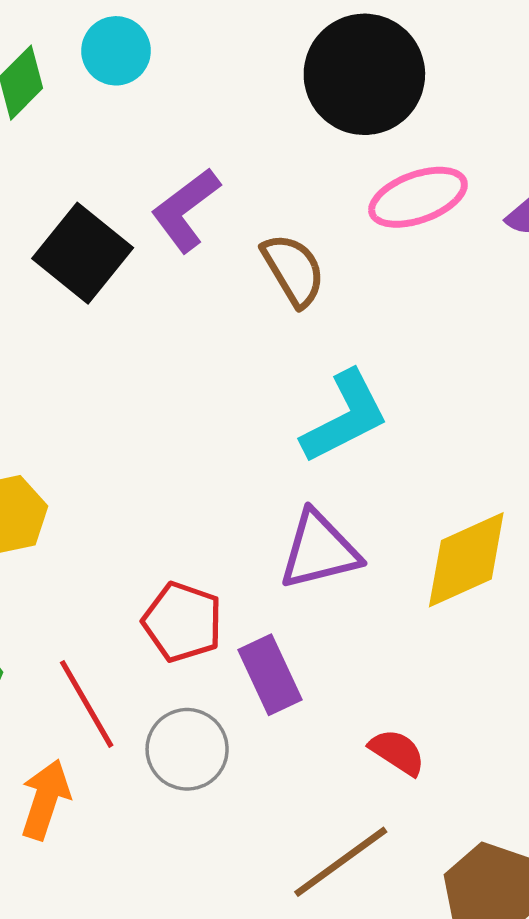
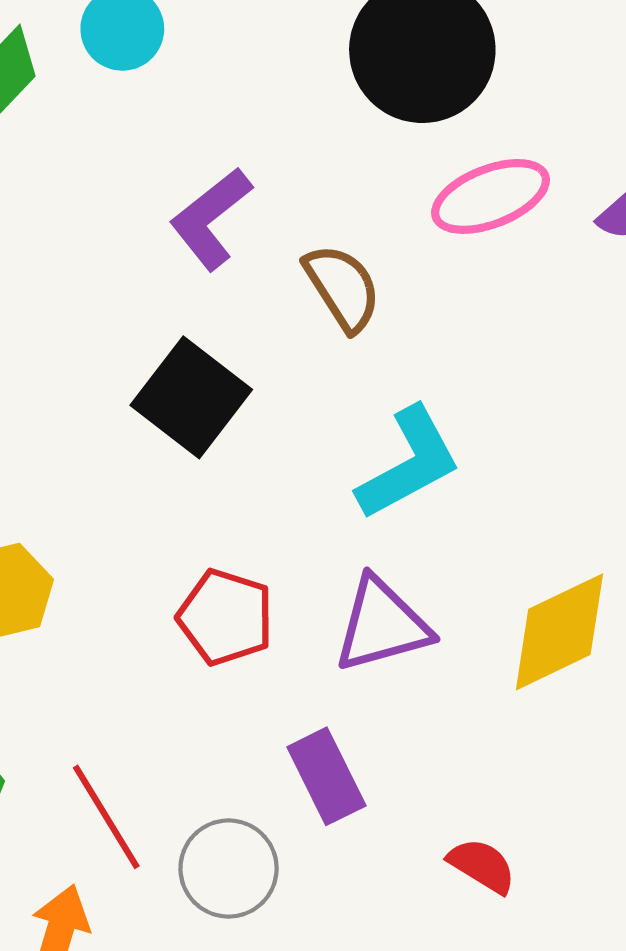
black square: (83, 253) -> (191, 397), moved
red pentagon: (183, 622) -> (226, 617), moved

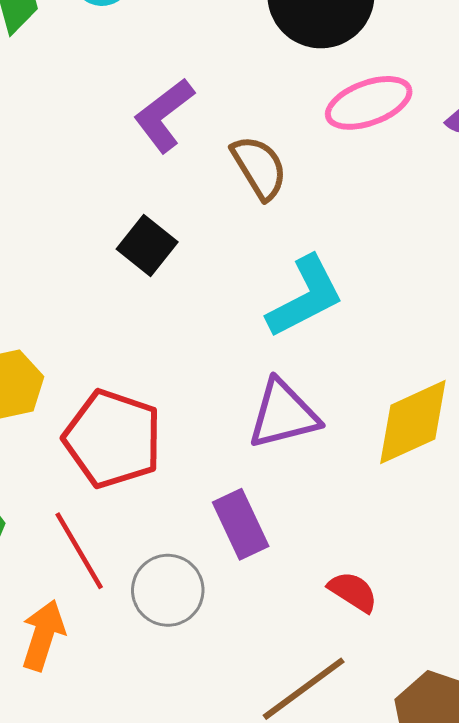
black square: (191, 397) -> (147, 245), size x0.7
red pentagon: (226, 617) -> (113, 439), moved, size x1.4

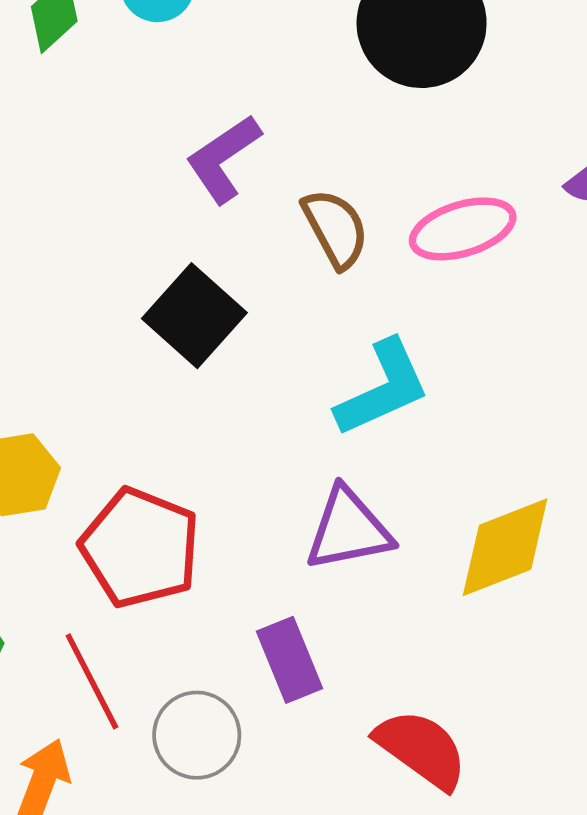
pink ellipse: (369, 103) -> (463, 229), moved
black square: (147, 245) -> (194, 316), size x1.4
red semicircle: (353, 592) -> (421, 749), size x1.6

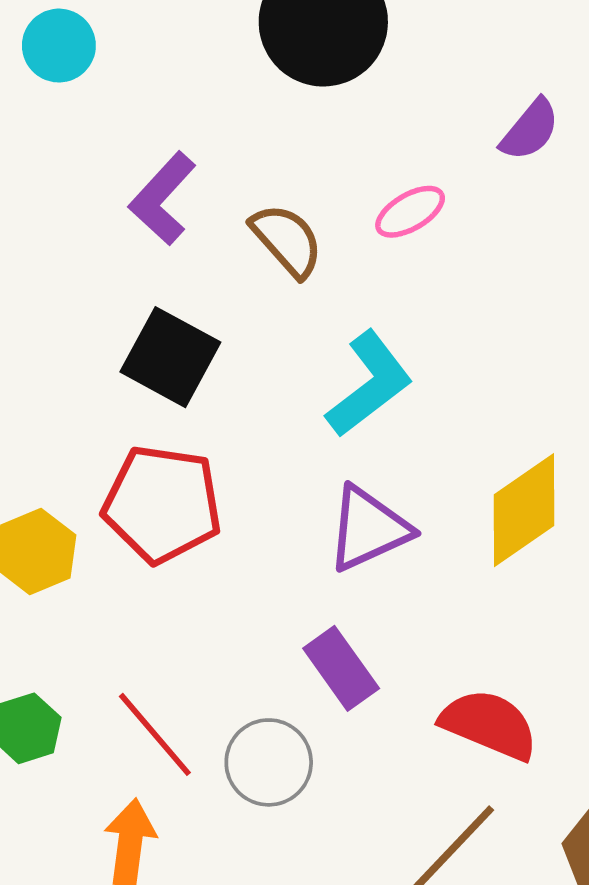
pink ellipse: (463, 229) -> (410, 212), size x0.7
red pentagon: (140, 548) -> (162, 504), moved

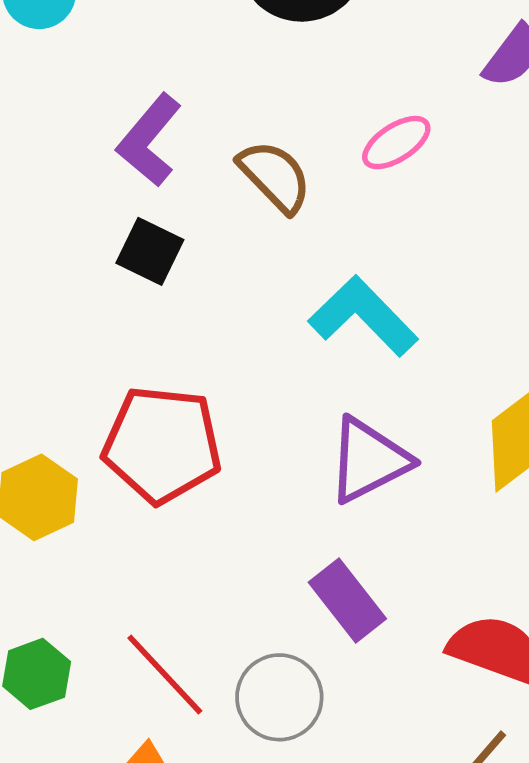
black square: (170, 357) -> (150, 251), moved, size x0.7
cyan L-shape: (369, 384) -> (363, 316), turned -94

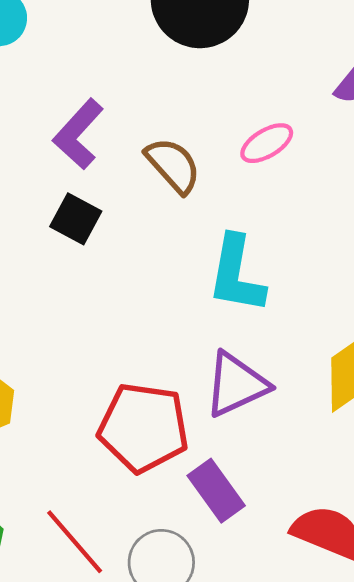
cyan L-shape: (363, 316) -> (236, 274), turned -128
red pentagon: (162, 445) -> (143, 428), moved

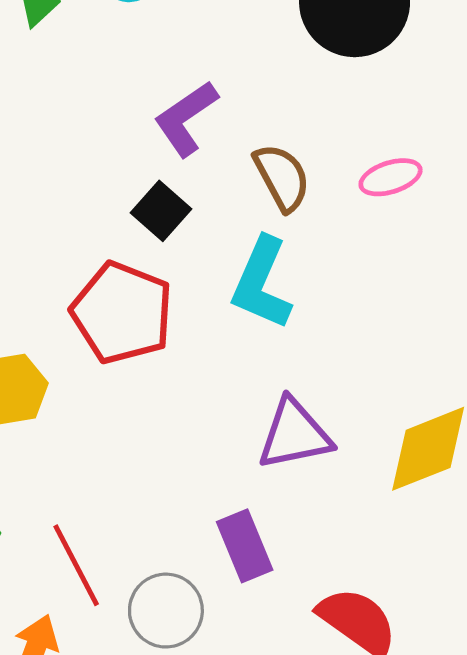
cyan L-shape: (236, 274) -> (262, 283), moved
red pentagon: (143, 428) -> (122, 313), moved

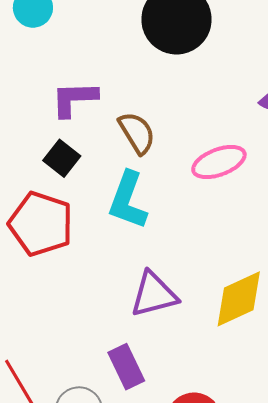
purple L-shape: (186, 118) -> (74, 99), turned 36
pink ellipse: (391, 177) -> (219, 162), moved, size x1.4

